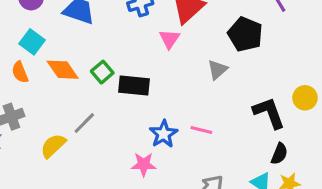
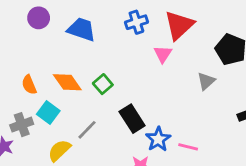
cyan square: (32, 42) -> (48, 113), moved
black rectangle: (134, 86) -> (132, 119), moved, turned 52
pink line: (201, 130) -> (188, 147), moved

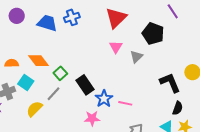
blue cross: (136, 22) -> (72, 17), moved
pink triangle: (163, 54) -> (116, 47), moved
green square: (103, 84) -> (60, 73), moved
orange semicircle: (29, 85) -> (12, 63), turned 112

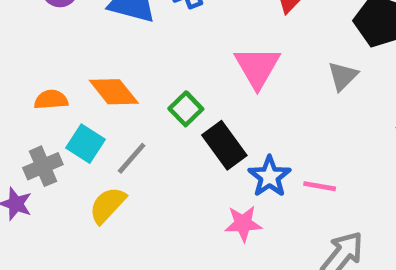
pink triangle: (116, 47) -> (257, 67), moved, size x1.5
green square: (60, 73) -> (186, 109), moved
gray line: (54, 94) -> (132, 158), moved

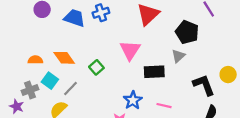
gray triangle: (343, 76) -> (178, 56), moved
black rectangle: (224, 145) -> (154, 72), moved, turned -60
pink line: (320, 186) -> (164, 106), moved

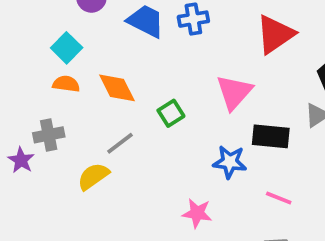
cyan square: (50, 81) -> (67, 48), moved
blue star: (133, 100) -> (230, 162), moved, turned 30

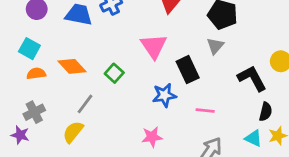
black rectangle: (271, 136) -> (188, 70), turned 75

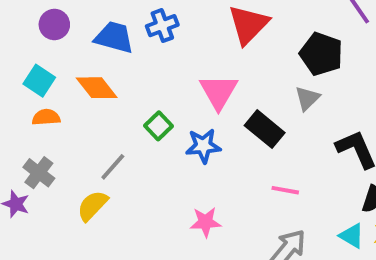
orange diamond: (72, 66) -> (97, 88), moved
black rectangle: (188, 70) -> (265, 129), turned -30
blue star: (164, 95) -> (203, 146), moved
gray cross: (34, 112) -> (39, 173), turned -30

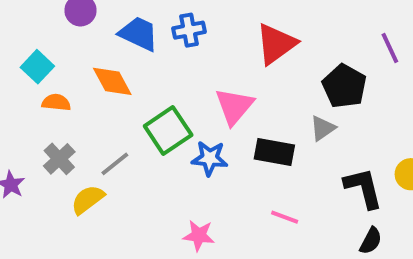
cyan square: (39, 81) -> (37, 67), moved
green square: (159, 126) -> (168, 130), size x1.6
black rectangle: (265, 129) -> (274, 152), turned -39
gray cross: (39, 173) -> (59, 159), moved

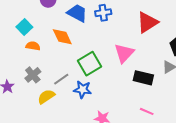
blue star: (210, 158) -> (83, 90), moved

